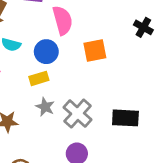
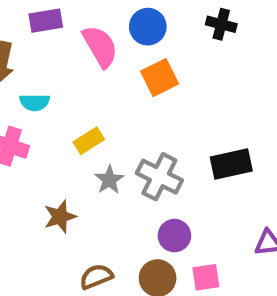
blue circle: (46, 52) -> (148, 27), moved
gray star: (45, 107) -> (109, 180), turned 30

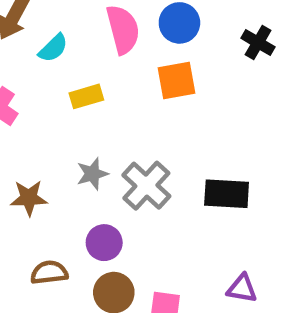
cyan semicircle: (35, 102) -> (53, 48), moved, turned -60
yellow rectangle: (89, 141) -> (86, 96), moved
purple circle: (174, 236) -> (104, 243), moved

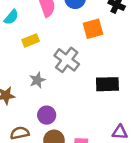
orange square: (177, 81) -> (93, 29), moved
gray cross: (146, 186) -> (67, 60), moved

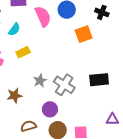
yellow rectangle: (31, 41) -> (23, 52), moved
gray cross: (67, 60) -> (64, 85), moved

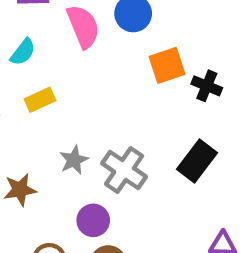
black cross: (102, 12) -> (207, 86), moved
black rectangle: (99, 80) -> (197, 161), turned -48

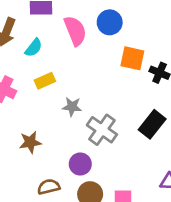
orange square: (167, 65) -> (132, 58), turned 30
gray star: (74, 160) -> (72, 107), moved, turned 30

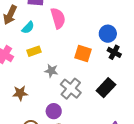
blue circle: (110, 22) -> (108, 34), moved
orange square: (132, 58) -> (83, 54), moved

